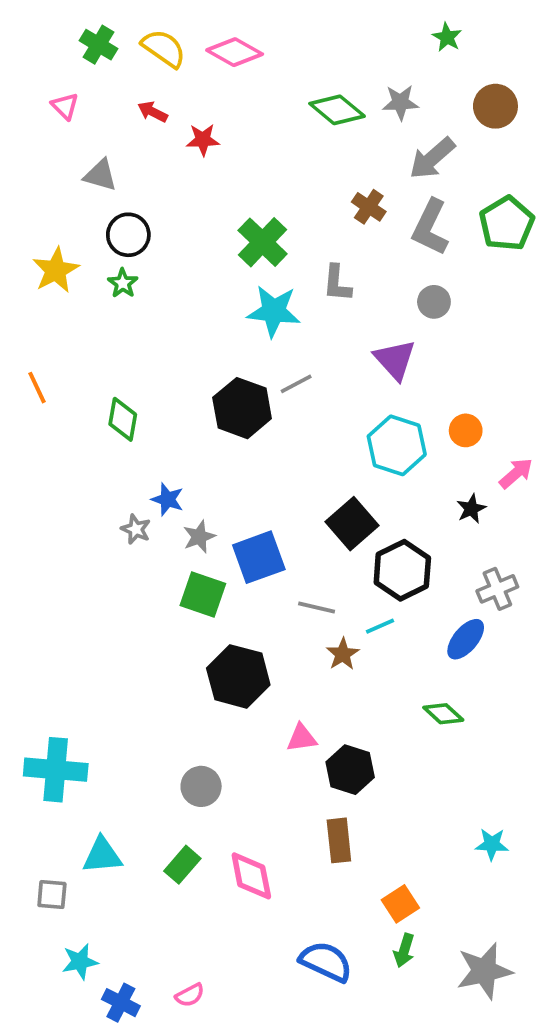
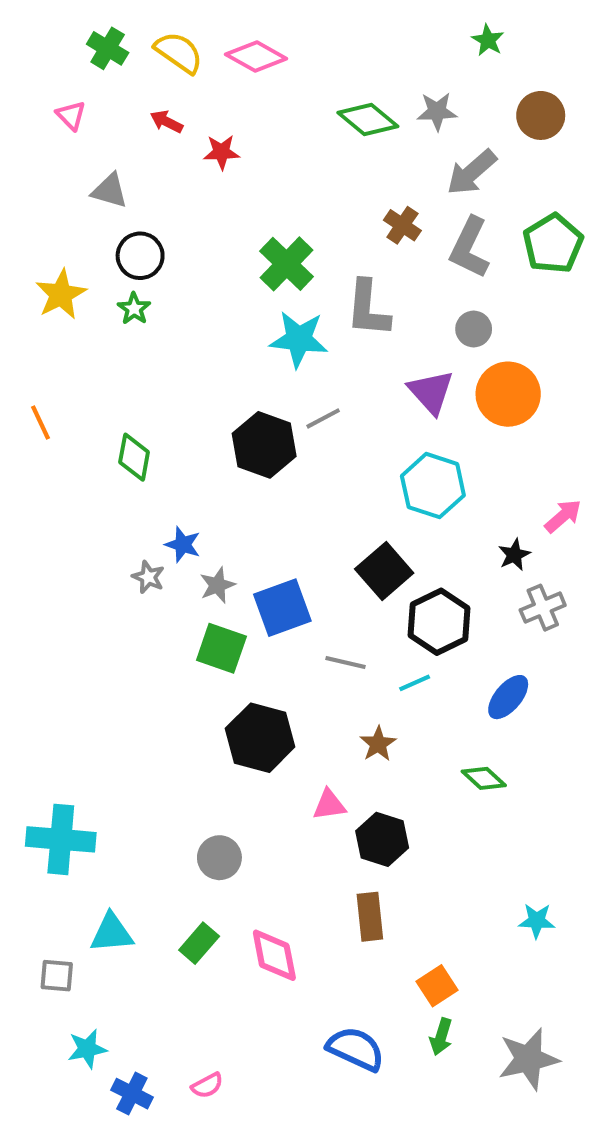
gray L-shape: (337, 283) -> (368, 309), size x1.4
orange circle: (466, 430) -> (508, 394), moved, size x1.8
gray cross: (497, 589) -> (543, 608), moved
brown star: (343, 654) -> (378, 744), moved

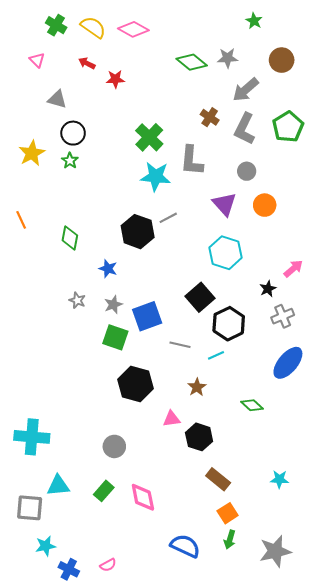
orange circle: (508, 394) -> (265, 205), size x0.7
blue star: (183, 545) -> (108, 269), moved
blue ellipse: (508, 697) -> (288, 363), moved, size x1.4
brown rectangle: (370, 917) -> (218, 479), moved, turned -45
gray square: (57, 976) -> (30, 508), size x1.5

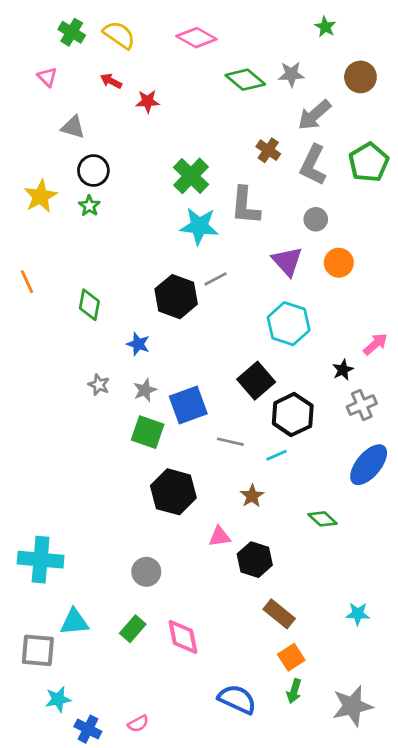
pink diamond: (133, 29) -> (196, 38), moved

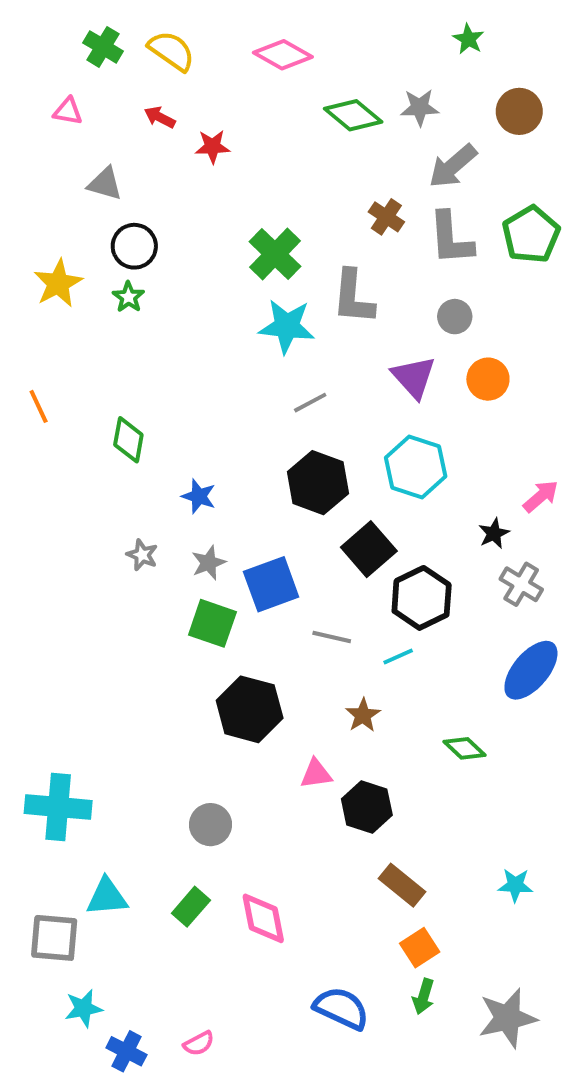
pink triangle: (47, 77) -> (68, 111), turned -35
gray L-shape: (313, 165) -> (451, 238), turned -30
black hexagon: (176, 297) -> (318, 483), moved
gray cross: (362, 405) -> (521, 584), turned -36

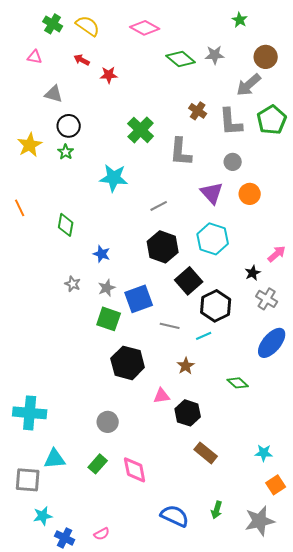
gray arrow: (453, 166) -> (249, 85), moved
cyan star: (287, 326) -> (114, 178), moved
orange square: (420, 948) -> (276, 485), moved

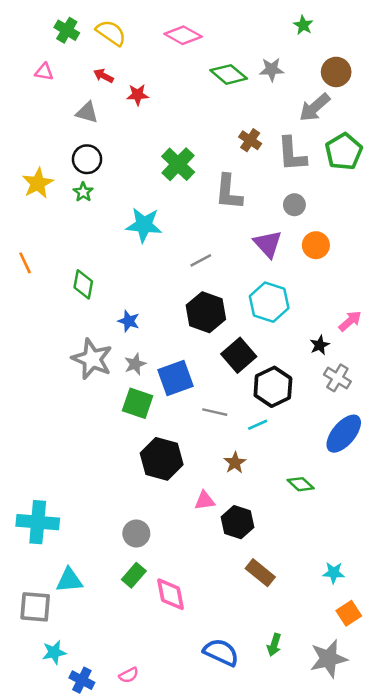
gray triangle: (54, 94) -> (87, 112), moved
gray star: (73, 284) -> (92, 359), size x2.0
green rectangle: (98, 464) -> (134, 575), moved

